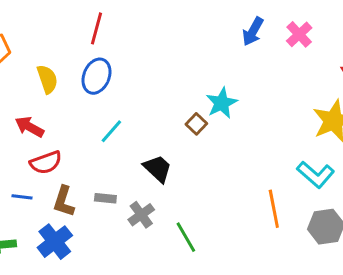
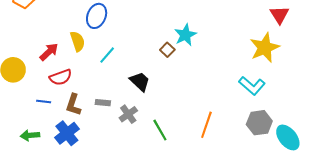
yellow semicircle: (47, 79) -> (78, 41), moved
red arrow: (29, 127) -> (49, 52), turned 108
orange line: (274, 209) -> (206, 125), moved, turned 30

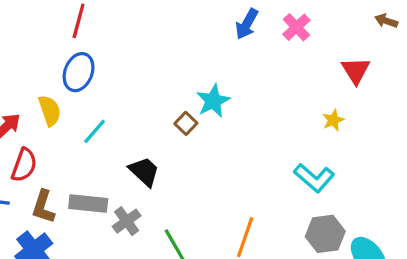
yellow star: (265, 48) -> (333, 120), size x0.5
red semicircle: (61, 77) -> (24, 165), turned -50
gray rectangle: (103, 103) -> (88, 203), size x1.6

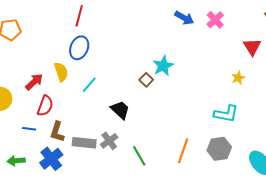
blue arrow: (247, 24) -> (184, 18), turned -90
cyan L-shape: (314, 178) -> (226, 114), turned -30
gray rectangle: (88, 203) -> (84, 143), moved
gray hexagon: (325, 234) -> (219, 149), moved

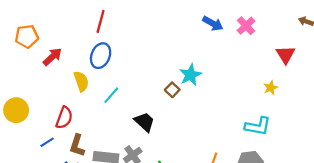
red arrow: (34, 82) -> (52, 57), moved
blue line: (29, 129) -> (47, 142), turned -40

